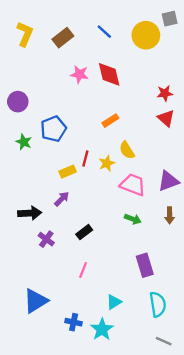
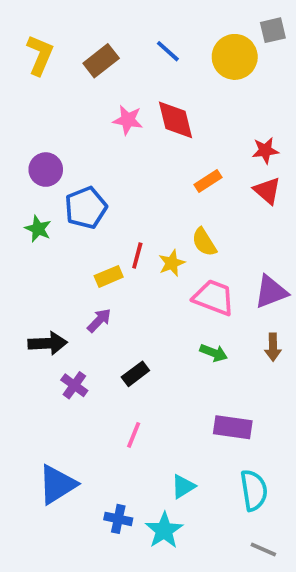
purple circle: (18, 102) -> (46, 170), moved
orange rectangle: (110, 121) -> (208, 181), moved
purple rectangle: (145, 265) -> (233, 427), turned -65

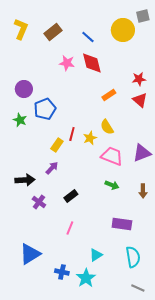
blue line: (168, 51) -> (88, 37), moved
yellow rectangle: (109, 276) -> (57, 145), turned -32
brown arrow: (273, 347) -> (143, 191), moved

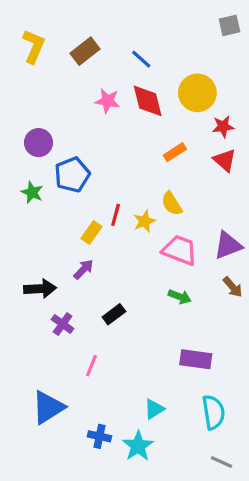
yellow circle: (123, 30) -> (197, 93), moved
brown arrow: (143, 191) -> (233, 287), moved, turned -40
pink line: (70, 228) -> (91, 366), moved

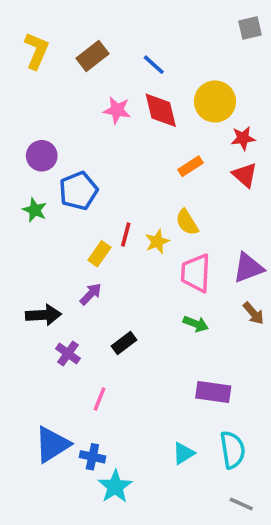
pink trapezoid: (180, 250) -> (196, 273), turned -108
cyan triangle: (154, 409) -> (183, 453), moved
blue cross: (99, 436) -> (92, 457), moved
cyan star: (138, 446) -> (115, 487), moved

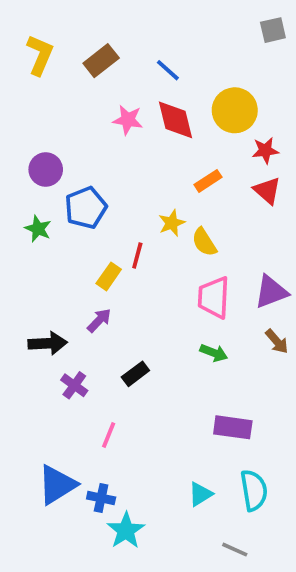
yellow star: (157, 241) -> (172, 223), moved
gray line: (241, 504) -> (235, 550), moved

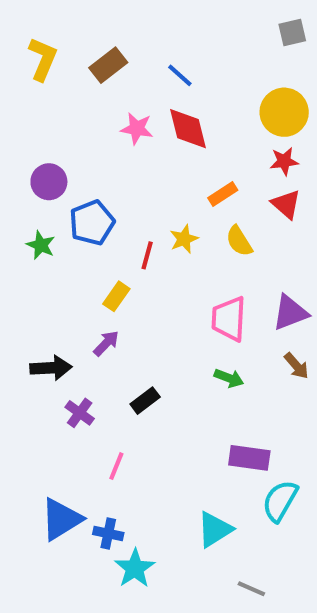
yellow circle: (235, 110) -> (284, 112), moved
yellow semicircle: (204, 242) -> (239, 241), moved
red line: (137, 255) -> (147, 255), moved
cyan semicircle: (254, 490) -> (280, 501), moved, turned -141
cyan triangle: (200, 494) -> (215, 529), size x1.4

